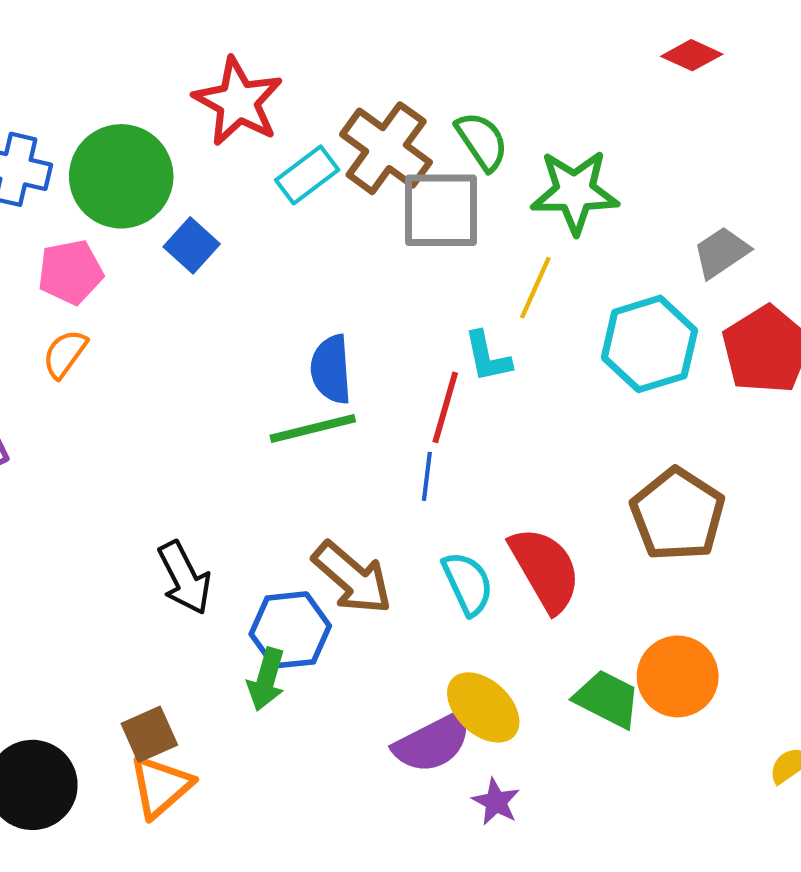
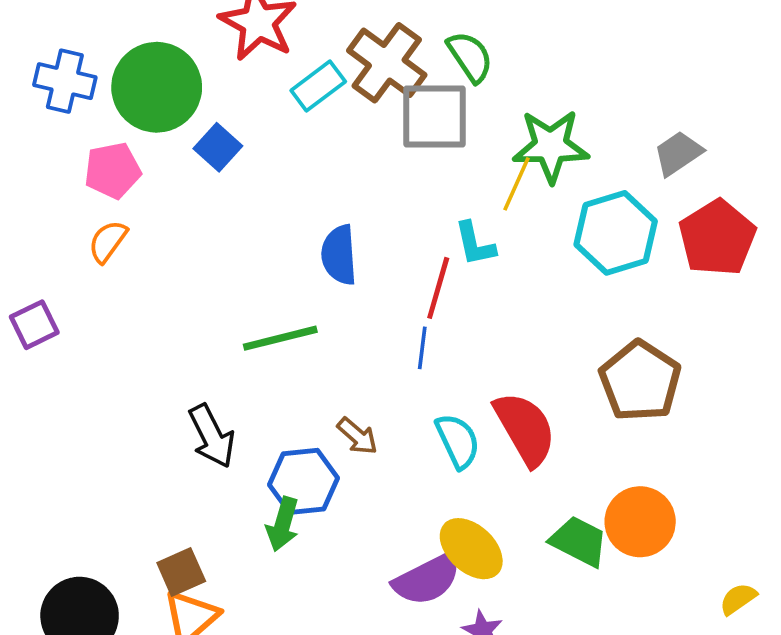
green star: (575, 192) -> (551, 146), moved
green line: (313, 429) -> (280, 338), moved
brown arrow: (352, 578) -> (357, 436), size x0.6

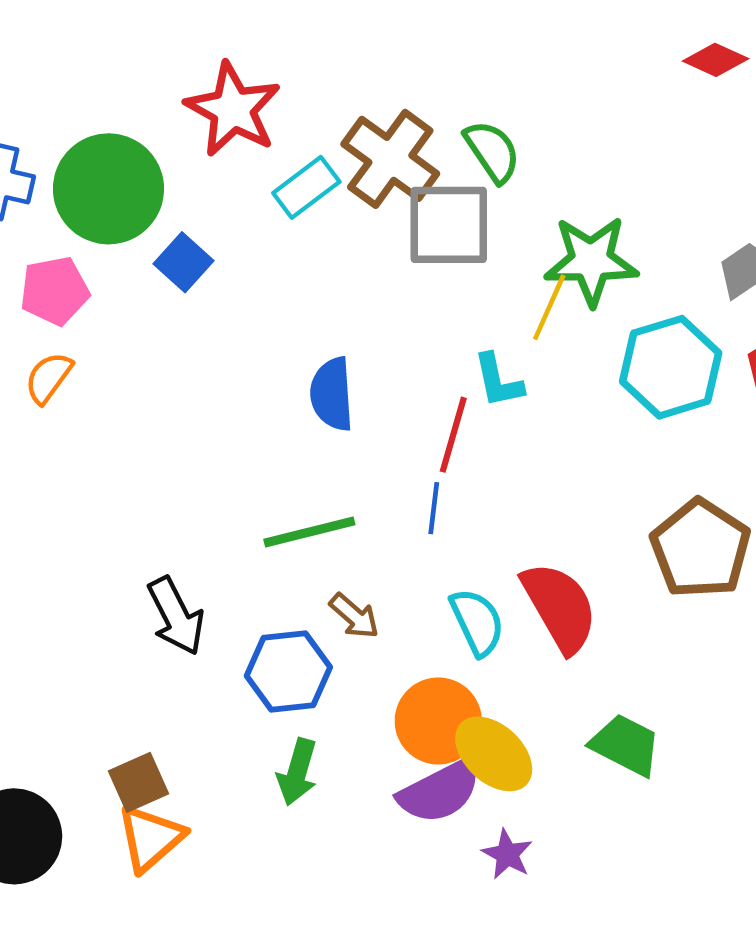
green line: (280, 338) -> (309, 532), moved
orange circle: (640, 522) -> (438, 721), moved
green arrow: (283, 524) -> (297, 772), moved

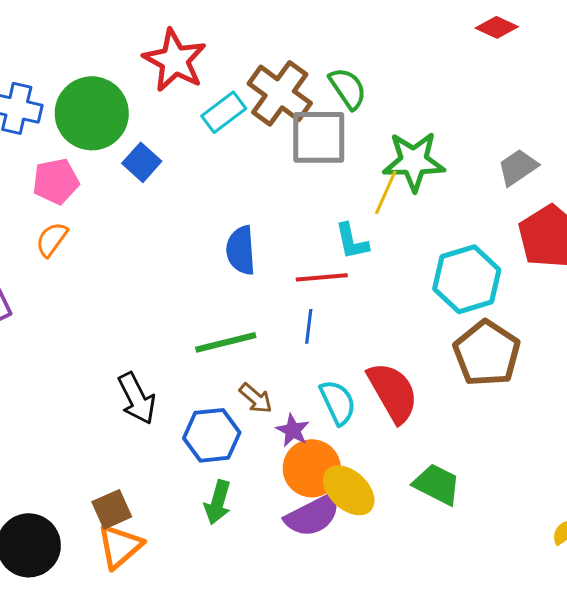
cyan hexagon: (671, 367) -> (467, 279), moved
red line: (453, 435) -> (322, 277), turned 69
purple star: (507, 854) -> (293, 430), moved

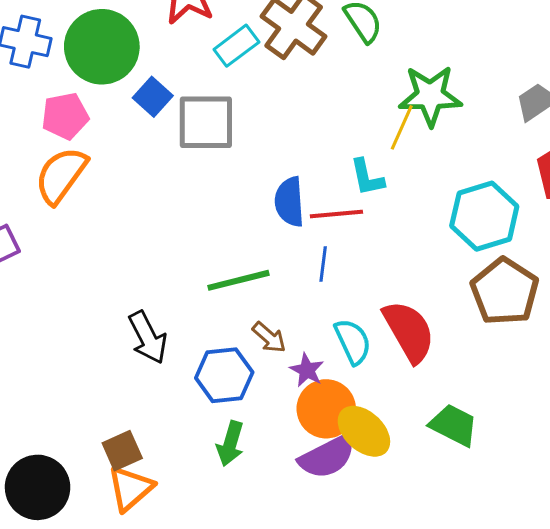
gray square: (319, 137) -> (206, 122), moved
orange semicircle: (52, 239) -> (61, 175), size x1.6
blue semicircle: (241, 250) -> (289, 202), moved

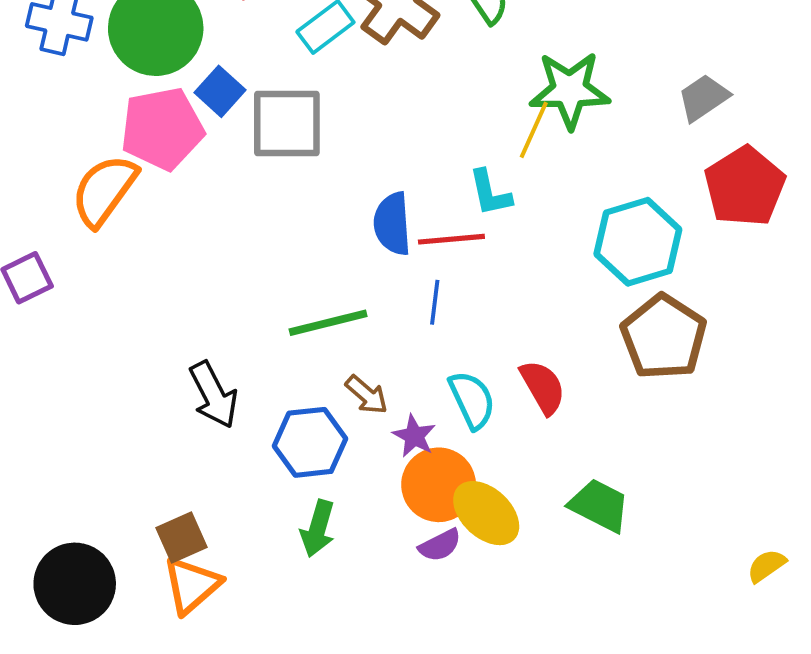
pink pentagon: (65, 116) -> (162, 129), moved, size x1.4
red semicircle: (409, 331) -> (543, 387), size x0.7
purple semicircle: (327, 457) -> (440, 545), size x0.6

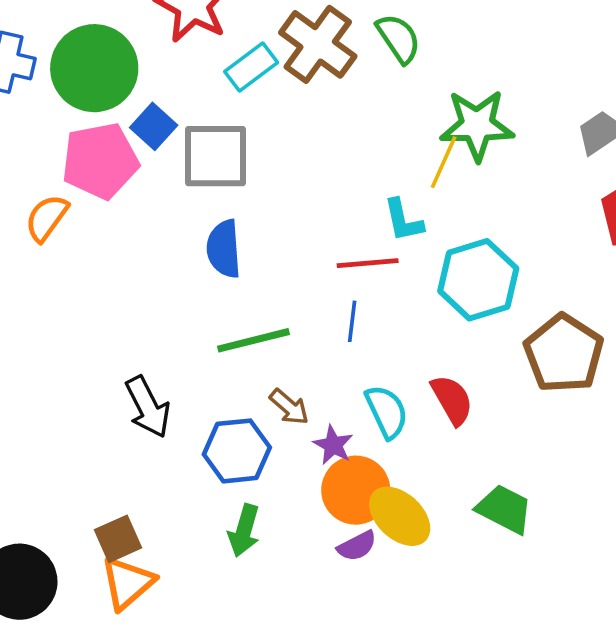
orange semicircle: (104, 190) -> (47, 218), size x0.7
blue semicircle: (392, 224) -> (224, 249), moved
cyan hexagon: (638, 242) -> (478, 280), moved

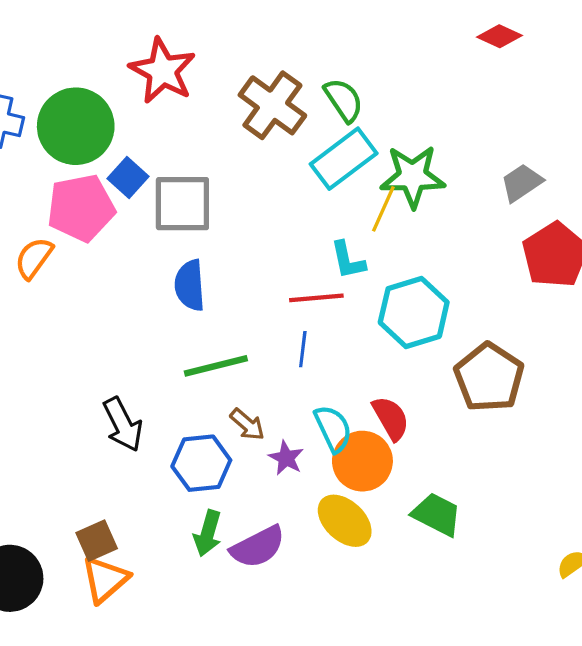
cyan rectangle: (251, 67) -> (344, 159), moved, size x1.4
orange circle: (356, 490) -> (362, 461), moved
purple semicircle: (357, 546) -> (258, 547), moved, size x1.6

